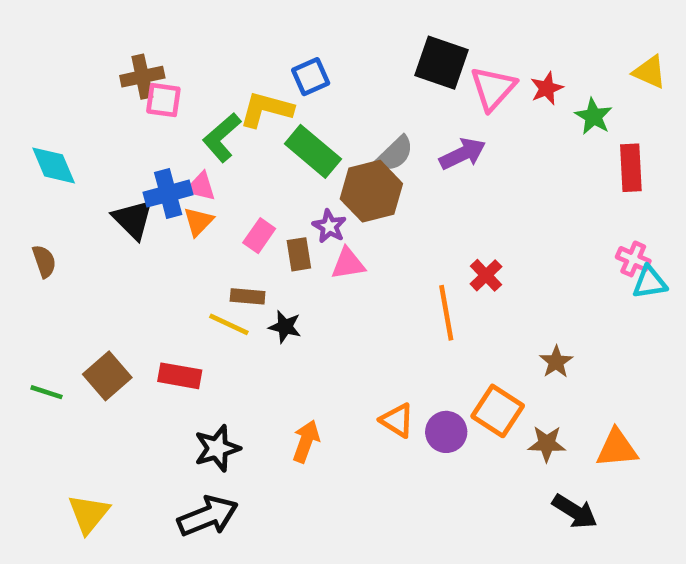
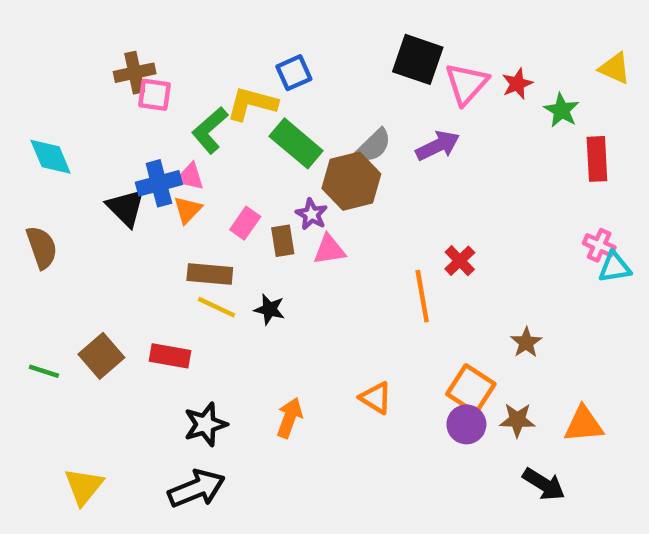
brown semicircle: (44, 261) -> (42, 247), size x1.4
brown rectangle: (248, 296) -> (210, 274), moved, size x1.4
purple circle: (446, 432) -> (466, 424), moved

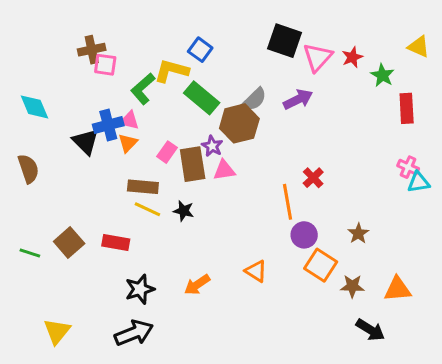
blue square: (294, 73) -> (200, 50), turned -30
brown rectangle: (283, 241) -> (193, 164), size x1.6
orange arrow: (289, 418) -> (197, 285), turned -144
purple circle: (466, 424) -> (304, 235), moved

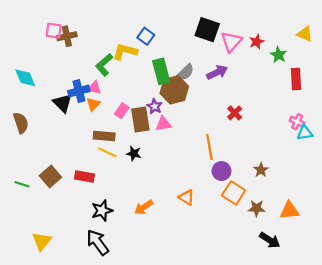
pink square: (105, 65) -> (54, 31), moved
green rectangle: (202, 98) -> (161, 71), moved, turned 35
red cross: (313, 178) -> (235, 113), moved
black arrow: (134, 333) -> (98, 242), turned -104

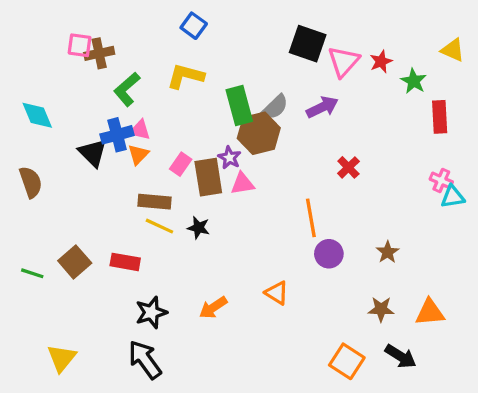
blue square: (146, 36) -> (194, 26), moved
green L-shape: (104, 65) -> (127, 89), moved
orange square: (234, 193) -> (347, 361), moved

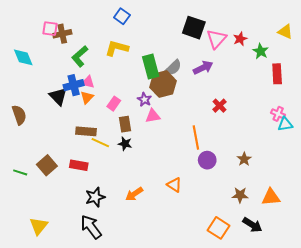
cyan diamond: (37, 115) -> (23, 57), moved
brown rectangle: (208, 177) -> (125, 124), moved, size x0.7
brown rectangle: (155, 202) -> (86, 131), moved

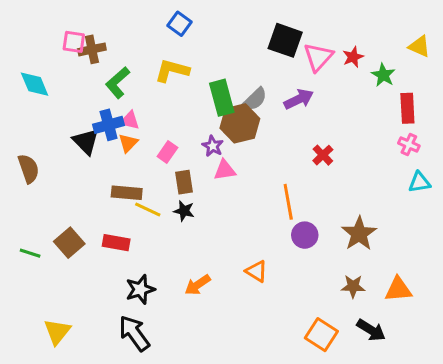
pink cross: (278, 114) -> (409, 144), moved
brown star: (244, 159) -> (359, 234), size x1.6

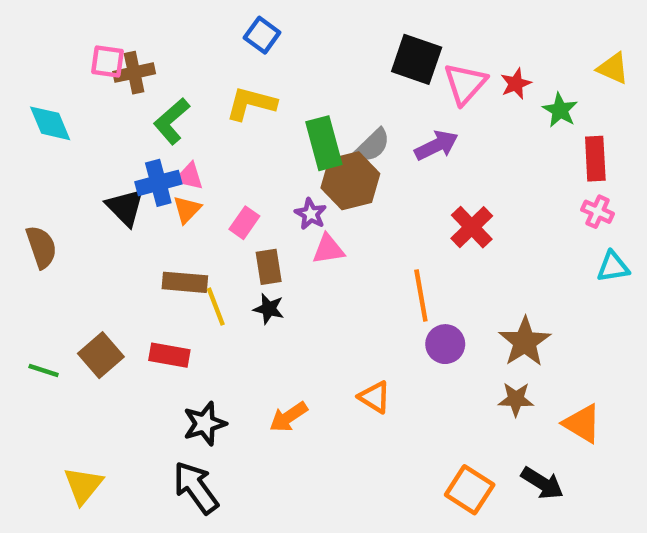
red cross: (323, 155) -> (472, 227), size x1.4
yellow line: (148, 209) -> (216, 307), turned 44
brown star: (353, 286) -> (516, 399), moved
orange triangle: (398, 289) -> (582, 424), turned 36

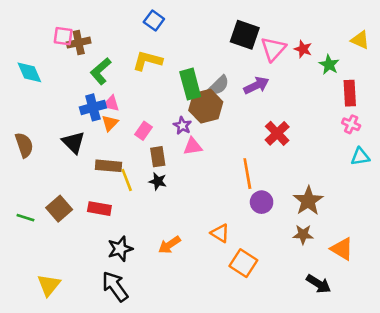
red star: (516, 84) -> (303, 49), turned -30
black triangle: (125, 207) -> (73, 142), moved
orange square: (470, 490) -> (243, 263), moved

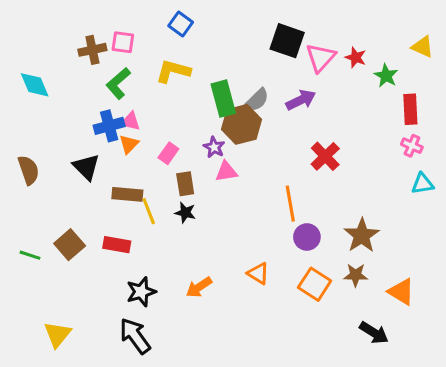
pink square: (63, 36) -> (123, 42), moved
orange square: (243, 263) -> (315, 284), moved

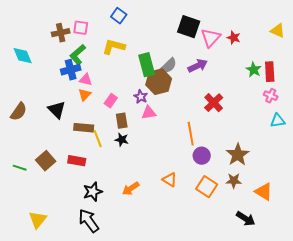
green star: (386, 76) -> (254, 70), moved
blue cross: (109, 126) -> (71, 70), moved
brown semicircle: (29, 170) -> (19, 112), turned 54

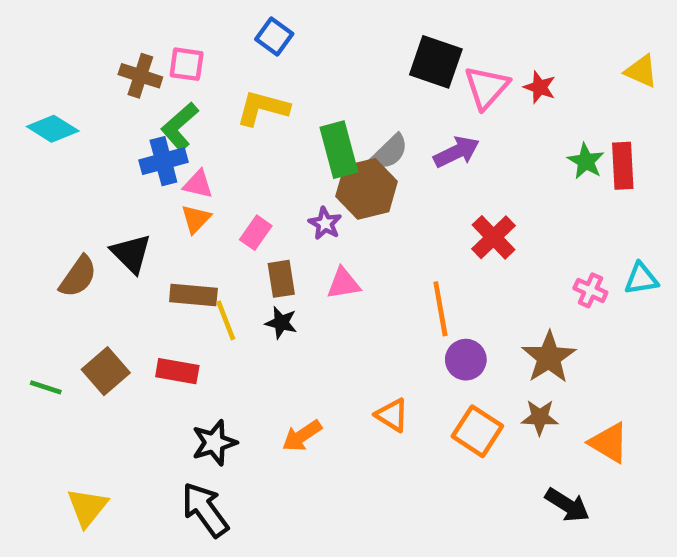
brown cross: (61, 33) -> (140, 76), turned 30
cyan diamond: (23, 56) -> (53, 129), turned -35
pink cross: (271, 96) -> (590, 290), moved
brown semicircle: (19, 112) -> (78, 277), moved
pink triangle: (149, 113) -> (343, 283), moved

